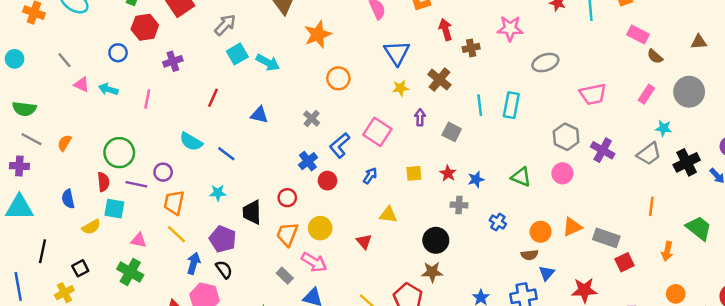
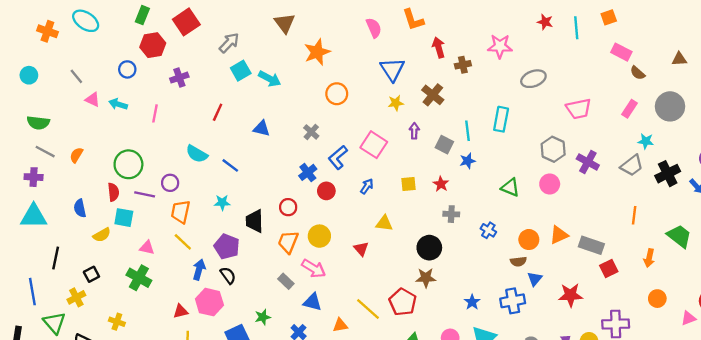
cyan line: (480, 105) -> (468, 131), moved
blue star: (476, 179) -> (468, 161), moved

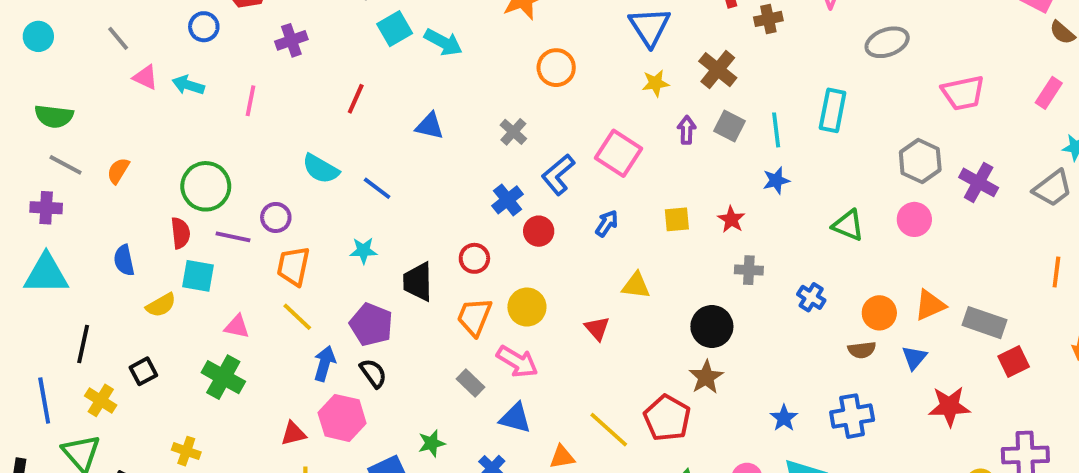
gray square: (444, 145) -> (729, 126), moved
brown star: (426, 278) -> (706, 377), turned -30
blue triangle: (535, 279) -> (914, 358), moved
yellow cross: (76, 297) -> (101, 400), moved, turned -30

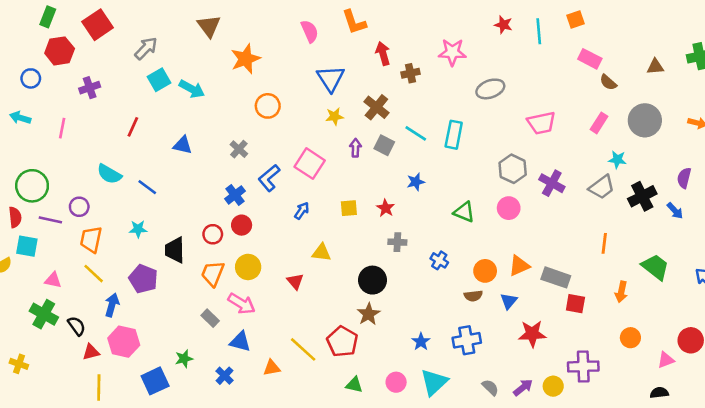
cyan line: (776, 130) -> (416, 133), moved, turned -50
red circle: (539, 231) -> (242, 225), moved
red square: (1014, 362) -> (575, 304), turned 36
black semicircle: (373, 373) -> (77, 326), moved

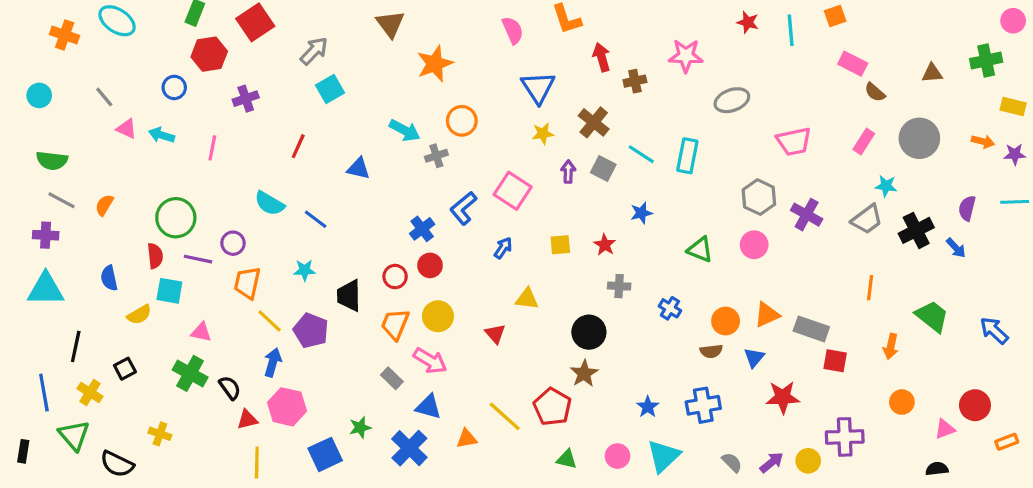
cyan arrow: (192, 89) -> (405, 130), moved
gray cross: (239, 149) -> (436, 156), moved, turned 30
yellow line: (94, 274) -> (270, 321), moved
blue cross: (225, 376) -> (409, 448), size x1.6

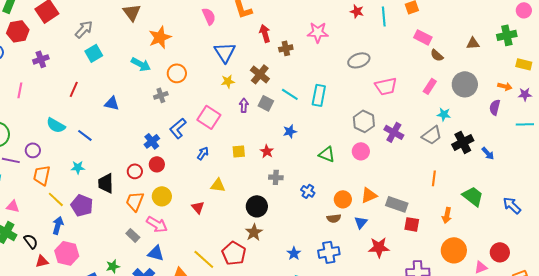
gray ellipse: (732, 100) -> (359, 60), moved
cyan arrow: (405, 130) -> (141, 64), moved
purple semicircle: (967, 208) -> (495, 107), moved
orange circle: (902, 402) -> (454, 250), size x1.6

